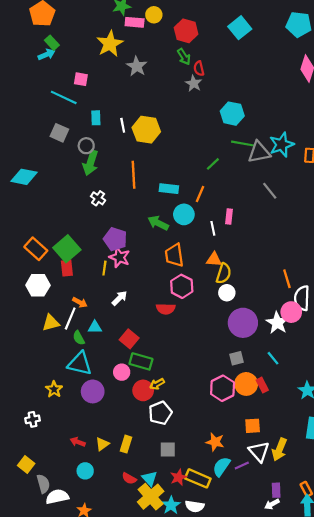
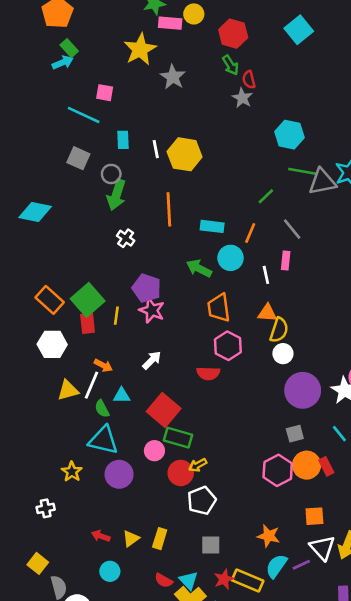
gray line: (270, 191) -> (292, 229), moved
yellow line: (104, 268) -> (116, 316), moved
red square: (129, 339) -> (164, 410), size x1.4

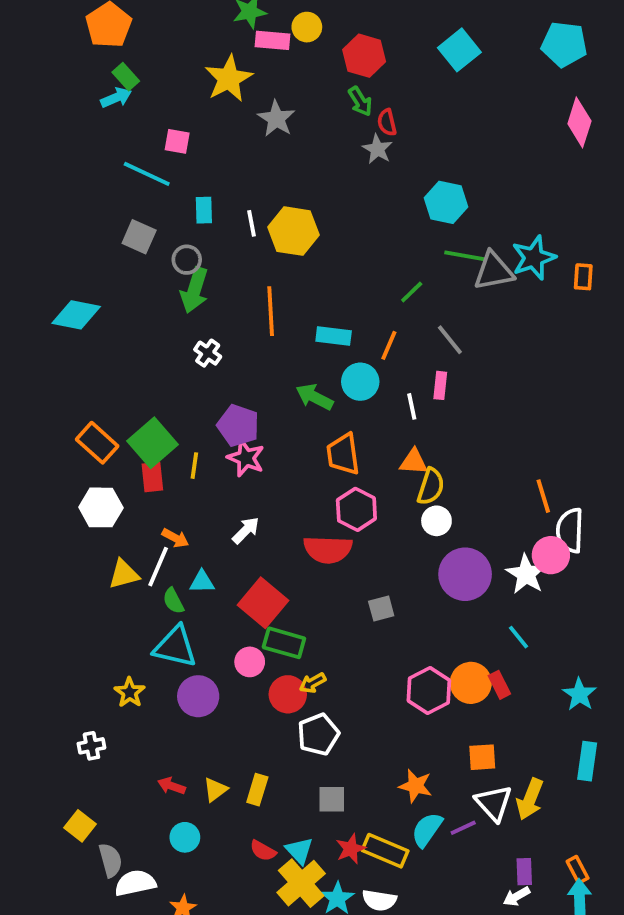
red semicircle: (208, 373) -> (328, 549), size x1.4
gray square: (295, 434) -> (381, 609), moved

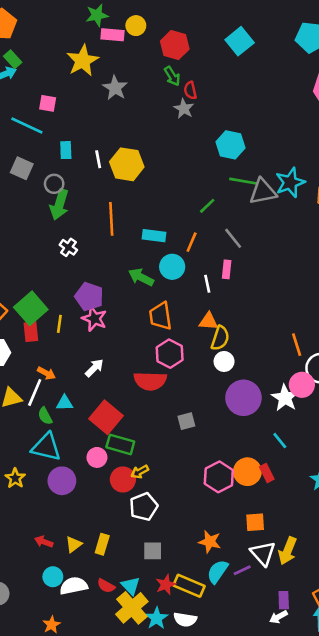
white semicircle: (135, 883) -> (74, 586), moved

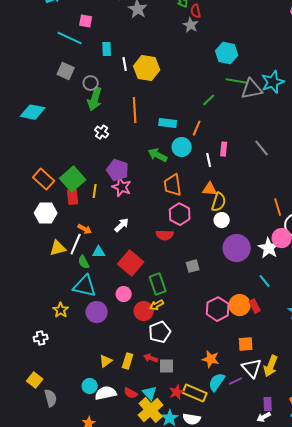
cyan rectangle: (66, 150) -> (107, 49), moved
gray line: (233, 238) -> (262, 148), moved
red semicircle: (150, 381) -> (165, 235), size x0.7
green rectangle: (120, 444) -> (158, 284), moved, turned 55
red arrow: (44, 542) -> (151, 358), moved

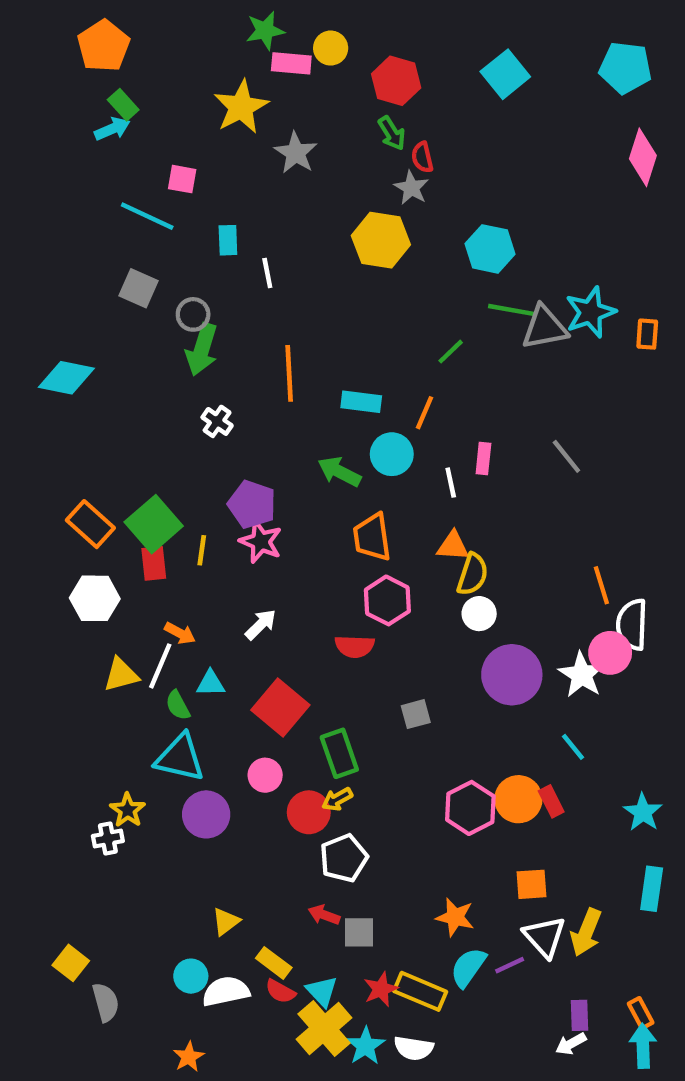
yellow hexagon: (147, 68) -> (381, 240), moved
white cross: (41, 338) -> (108, 838), moved
yellow rectangle: (128, 361) -> (274, 963), moved, turned -70

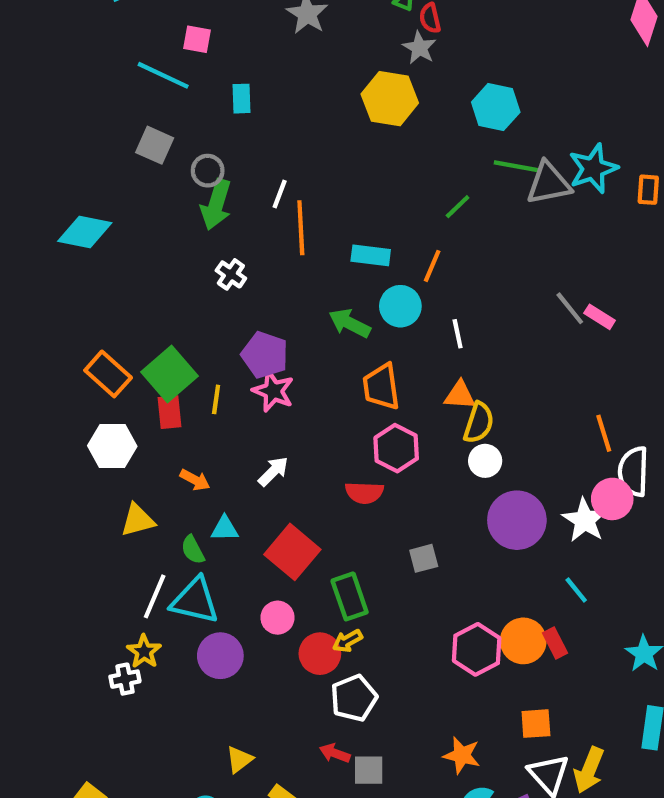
white line: (267, 273) -> (280, 194), moved, turned 32
pink rectangle: (483, 459) -> (600, 317), moved, turned -64
white line: (160, 666) -> (155, 596), moved

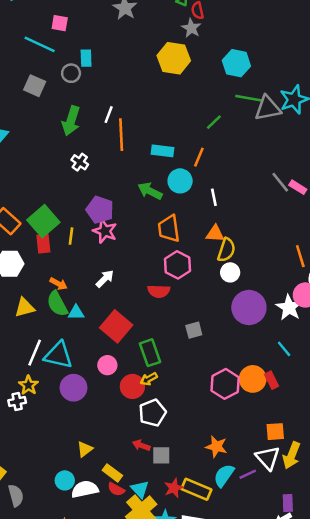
gray circle: (208, 171) -> (71, 73), moved
green semicircle: (193, 550) -> (57, 304), moved, size x1.5
orange square: (536, 724) -> (275, 432), moved

